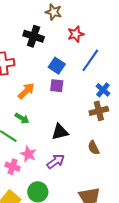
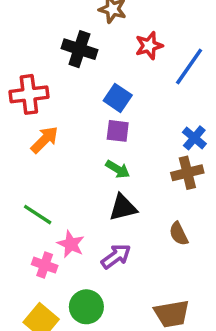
blue line: (90, 60) -> (189, 67), moved
orange arrow: (26, 91) -> (45, 140), moved
green arrow: (22, 118) -> (118, 169), moved

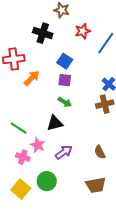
orange arrow: (45, 140) -> (32, 78), moved
black triangle: (123, 208) -> (55, 123), moved
brown semicircle: (179, 234) -> (100, 152), moved

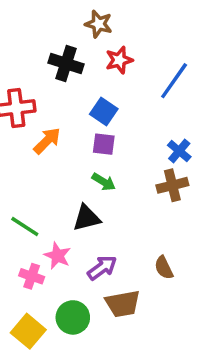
red star: (83, 31) -> (119, 60), moved
brown trapezoid: (96, 185) -> (123, 304), moved

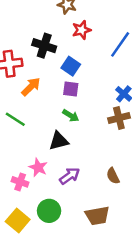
black cross: (66, 63) -> (44, 46), moved
green line: (25, 226) -> (15, 119), moved
brown trapezoid: (123, 304) -> (97, 216), moved

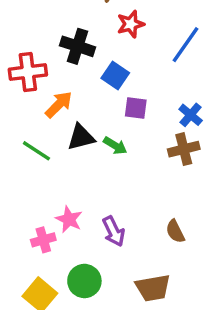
purple square: (71, 89) -> (136, 108), moved
black triangle: (59, 141) -> (81, 137), moved
purple arrow: (70, 176) -> (114, 231), turned 100
pink cross: (20, 182) -> (43, 240), turned -35

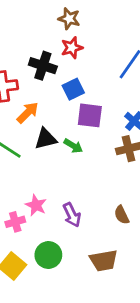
red star: (131, 24) -> (72, 48), moved
blue square: (115, 75) -> (73, 89), turned 30
purple square: (136, 108) -> (90, 115), size x1.4

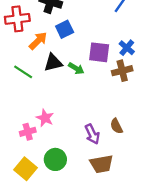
blue square: (73, 89) -> (65, 29), moved
purple square: (90, 115) -> (99, 52), moved
purple arrow: (72, 215) -> (92, 134), moved

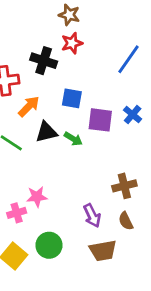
blue square: (65, 29) -> (72, 98), moved, turned 36
brown cross: (122, 71) -> (124, 186), moved
pink star: (45, 118) -> (37, 197), turned -30
brown semicircle: (116, 126) -> (126, 221), moved

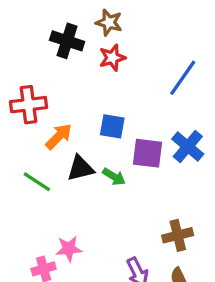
black cross: (44, 61) -> (67, 41), moved
blue cross: (133, 115) -> (188, 146), size x1.4

